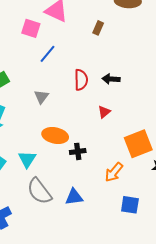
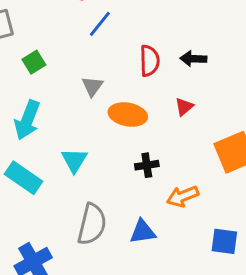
orange ellipse: (55, 136) -> (128, 115), moved
cyan triangle: (27, 159) -> (74, 160), moved
orange arrow: (114, 172) -> (183, 196), moved, turned 30
gray semicircle: (39, 191) -> (92, 224), turned -128

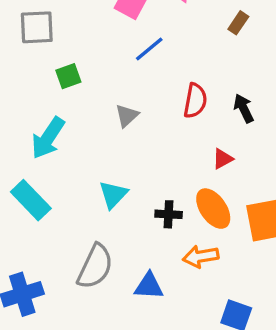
black arrow: (193, 59) -> (244, 108), turned 50
orange ellipse: (128, 115) -> (213, 209), moved, turned 33
cyan triangle: (74, 160) -> (113, 195), moved

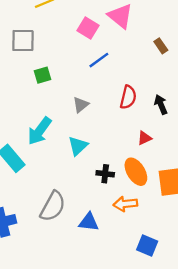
brown rectangle: (238, 23) -> (161, 46), turned -72
cyan arrow: (48, 138) -> (40, 131), moved
cyan triangle: (113, 195) -> (78, 146), moved

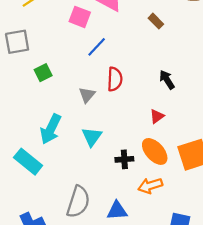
red semicircle: (128, 97) -> (115, 79), moved

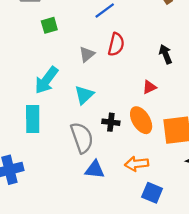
cyan rectangle: (28, 162) -> (33, 119), moved, turned 40
orange arrow: (150, 186) -> (137, 164), moved
gray semicircle: (78, 202) -> (82, 138), moved, turned -48

